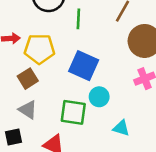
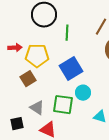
blue square: (84, 66) -> (71, 69), turned 35
gray triangle: (28, 110) -> (37, 108), moved

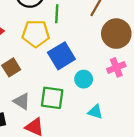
yellow pentagon: (37, 56) -> (36, 34), moved
cyan circle: (83, 93) -> (84, 79), moved

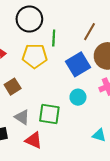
blue square: (61, 56) -> (78, 64), moved
cyan triangle: (95, 112) -> (99, 135), moved

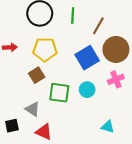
green line: (54, 38) -> (73, 15), moved
brown square: (13, 87) -> (37, 75), moved
green square: (49, 114) -> (59, 93), moved

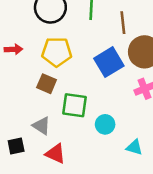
brown line: (98, 26) -> (123, 23), turned -36
brown square: (37, 75) -> (47, 84), turned -35
cyan circle: (87, 90) -> (105, 124), moved

